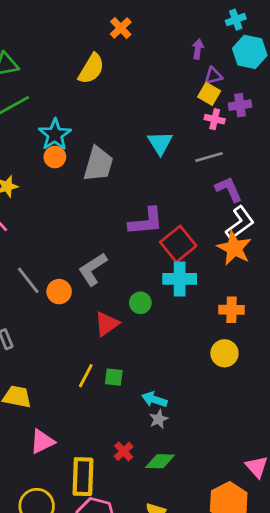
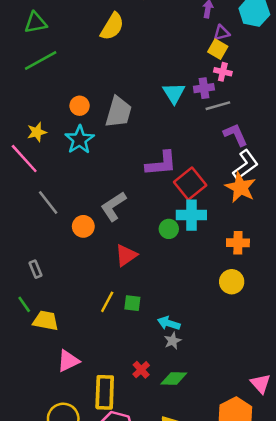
purple cross: (240, 105) -> (204, 88), moved
cyan star: (55, 135) -> (80, 140), moved
gray line: (28, 280) -> (48, 203), moved
green circle: (140, 303) -> (169, 229), moved

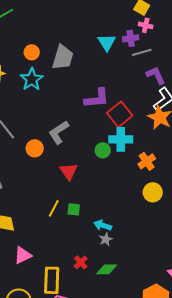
orange cross: (238, 243) -> (147, 161), moved, turned -36
red triangle: (126, 255) -> (69, 171), turned -30

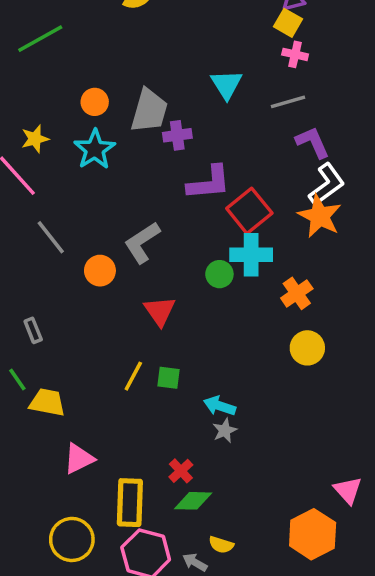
purple cross: (131, 38) -> (177, 135), moved
green diamond: (107, 269) -> (193, 501), moved

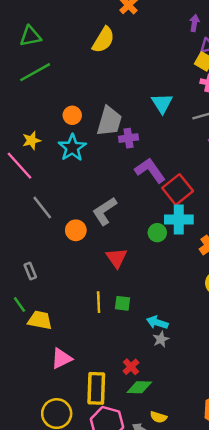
purple L-shape: (209, 183) -> (150, 170), turned -120
yellow line: (133, 376) -> (99, 302), turned -30

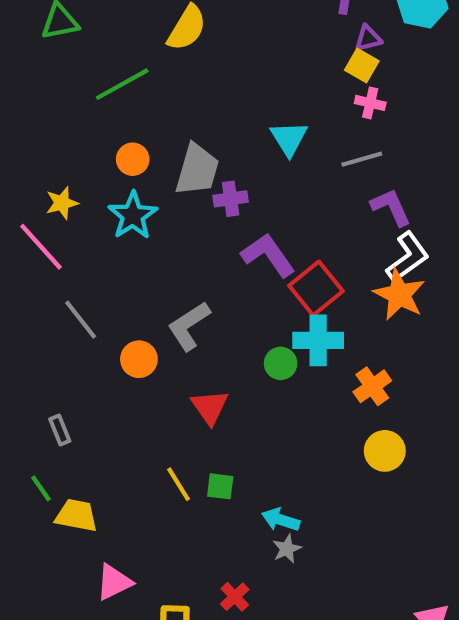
green line: (35, 72) -> (122, 84), moved
yellow line: (99, 302) -> (178, 484), turned -30

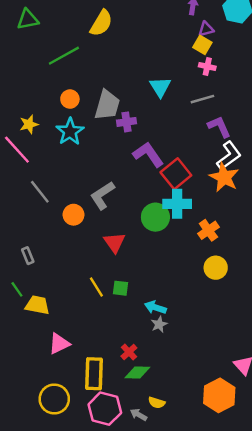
green circle: (281, 363) -> (155, 217), size x1.5

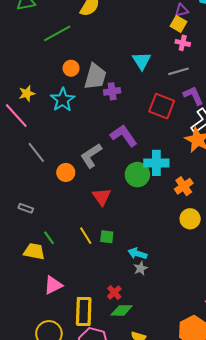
orange circle: (70, 99) -> (71, 68), moved
purple L-shape: (148, 154) -> (124, 136), moved
red square: (176, 174) -> (162, 106), moved, turned -30
gray rectangle: (28, 256) -> (26, 208), turned -48
green line: (17, 289) -> (49, 238), moved

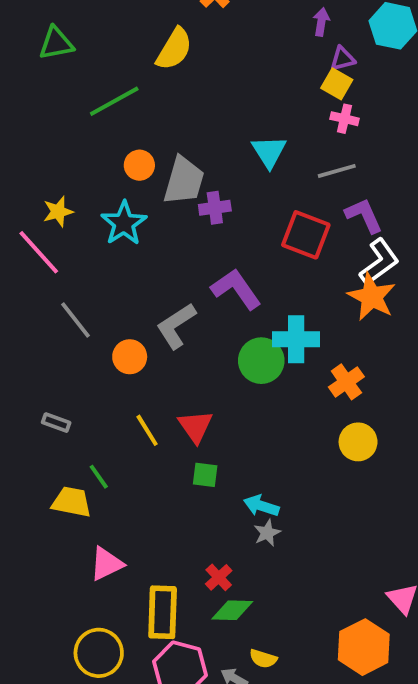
red triangle: (102, 197) -> (195, 426), moved
yellow line: (86, 236) -> (147, 430), moved

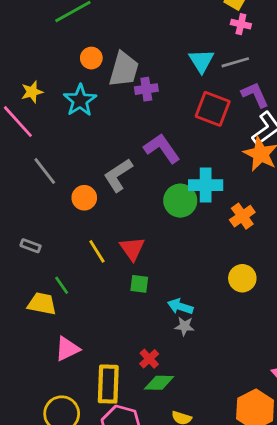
cyan triangle: (269, 152) -> (201, 61), moved
yellow circle: (358, 442) -> (242, 278), moved
gray star: (267, 533) -> (184, 326), turned 30

